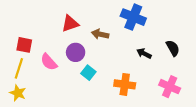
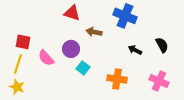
red triangle: (70, 24) -> (72, 13), moved, turned 36

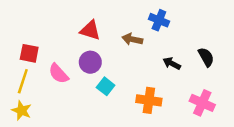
red triangle: (72, 13) -> (90, 30), moved
blue cross: (125, 16) -> (159, 20), size x0.7
brown arrow: (94, 32) -> (132, 39), moved

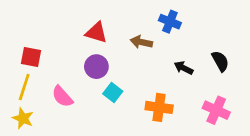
pink semicircle: (58, 74) -> (62, 97), moved

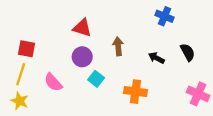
blue cross: (170, 22) -> (164, 16), moved
brown arrow: (141, 42) -> (118, 46), moved, turned 72
pink cross: (216, 110) -> (198, 94), moved

